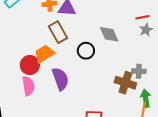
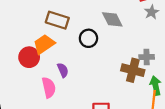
brown rectangle: (58, 32) -> (57, 20), turned -40
purple semicircle: (60, 79) -> (63, 70), size x0.6
pink semicircle: (28, 86) -> (49, 88), moved

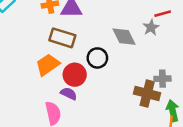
gray star: (152, 12) -> (151, 27), moved
red circle: (29, 57) -> (75, 75), moved
purple semicircle: (63, 70) -> (69, 94), turned -40

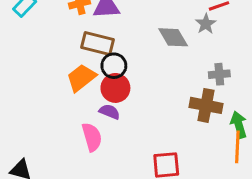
black circle: (97, 58) -> (114, 66), moved
gray cross: (162, 79) -> (219, 74), moved

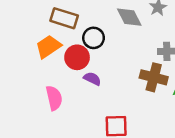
black circle: (114, 66) -> (94, 38), moved
purple semicircle: (110, 112) -> (92, 79), moved

